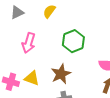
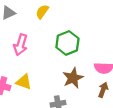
brown star: (61, 74) -> (73, 78), moved

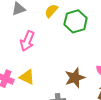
green hexagon: (67, 43) -> (76, 21), moved

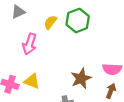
yellow semicircle: (51, 11) -> (50, 22), moved

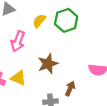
brown star: (81, 78) -> (48, 64), moved
brown arrow: (111, 91) -> (70, 88), moved

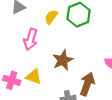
brown arrow: (70, 88) -> (87, 84), size x1.5

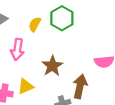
yellow triangle: (34, 77) -> (26, 86), turned -35

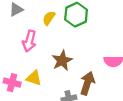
yellow triangle: (26, 86) -> (34, 78), turned 35

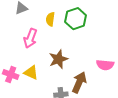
yellow semicircle: (49, 18) -> (50, 19), turned -32

